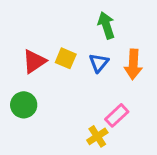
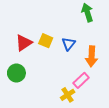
green arrow: (106, 25) -> (87, 13), moved
orange arrow: (133, 64) -> (92, 56), moved

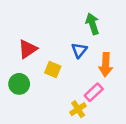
green arrow: (87, 13) -> (92, 24), moved
yellow square: (46, 41) -> (53, 69), moved

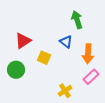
blue triangle: (79, 50) -> (66, 42), turned -32
pink rectangle: (94, 92) -> (91, 77), moved

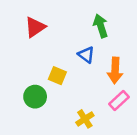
red triangle: (23, 41) -> (35, 27), moved
green circle: (16, 70) -> (35, 97), moved

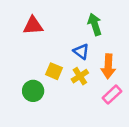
red triangle: (35, 27) -> (33, 26), turned 30
yellow cross: (85, 119) -> (80, 76), moved

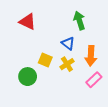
red triangle: (33, 26) -> (28, 22), turned 30

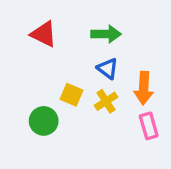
green arrow: (79, 21) -> (106, 34), moved, turned 108
pink rectangle: (94, 80) -> (149, 126), turned -63

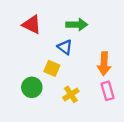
blue triangle: (108, 68) -> (65, 47), moved
yellow cross: (106, 101) -> (71, 94), moved

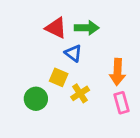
red triangle: (32, 25) -> (56, 28), moved
yellow cross: (71, 94) -> (80, 93), moved

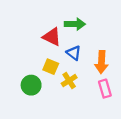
red triangle: (56, 28) -> (52, 37), moved
blue triangle: (73, 53) -> (74, 53), moved

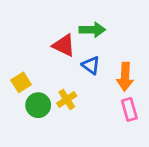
yellow square: (51, 67) -> (21, 82), moved, turned 35
yellow cross: (69, 81) -> (67, 99), moved

